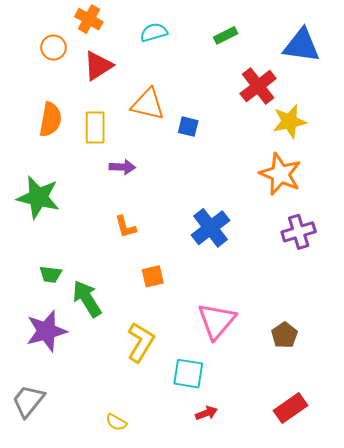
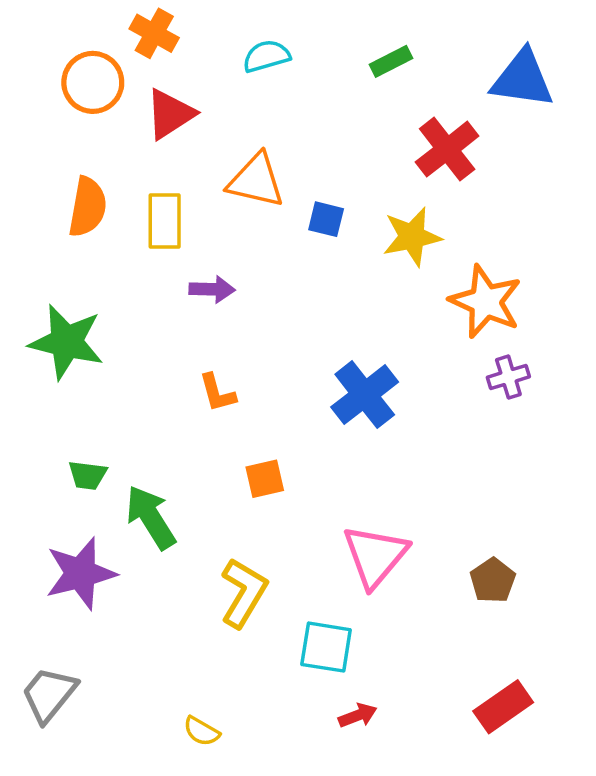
orange circle: (54, 48) -> (93, 82), size x1.4
yellow star: (289, 121) -> (412, 237), moved
purple cross: (299, 232) -> (508, 377), moved, size x0.7

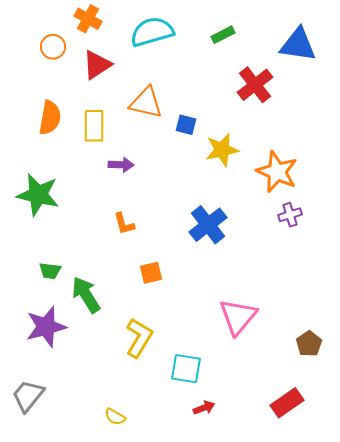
cyan semicircle: (266, 56) -> (152, 32), size x1.6
orange circle: (93, 82) -> (53, 47), size x0.7
yellow star: (412, 237) -> (222, 150), moved
pink triangle: (375, 556) -> (238, 317), moved
brown pentagon: (493, 580) -> (309, 344), moved

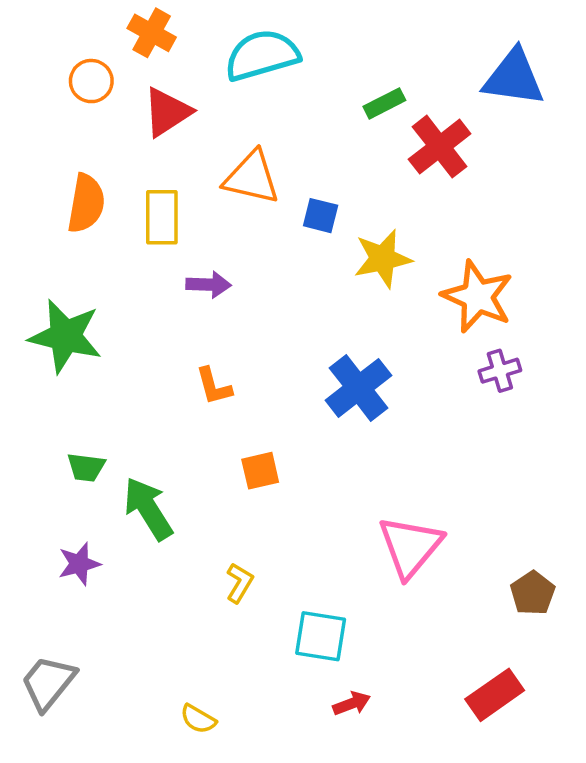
green rectangle: (223, 35) -> (384, 103), moved
purple star: (46, 327) -> (79, 564), size x0.6
yellow L-shape: (139, 338) -> (240, 583), size x0.6

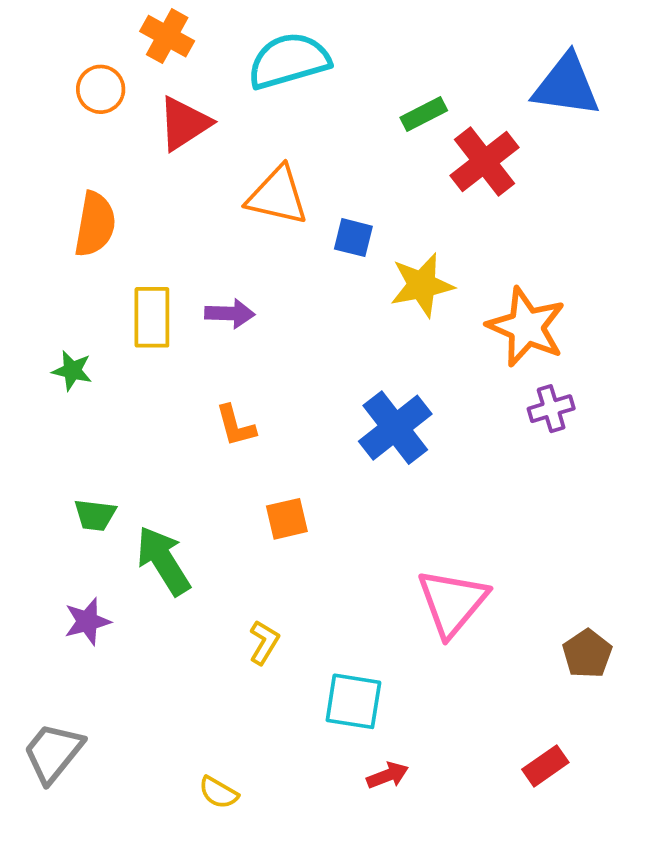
yellow rectangle: (162, 217) -> (152, 317), moved
green star: (65, 336) -> (72, 371), size x0.5
red rectangle: (495, 695) -> (545, 766), size x0.7

